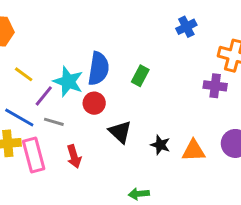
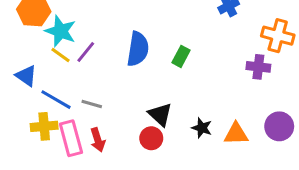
cyan star: (68, 82) -> (61, 31), moved
purple line: (44, 96) -> (86, 52), moved
red circle: (94, 103) -> (151, 138), moved
red arrow: (74, 156) -> (98, 140), moved

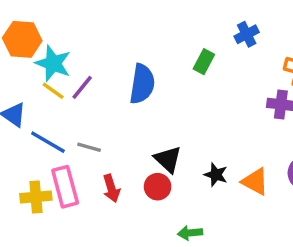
green rectangle: (181, 56) -> (204, 62), moved
yellow cross: (44, 126) -> (36, 197), moved
orange triangle: (236, 134) -> (255, 182), turned 30
red arrow: (98, 140) -> (111, 188), moved

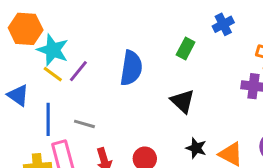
blue line: (48, 142) -> (48, 119), turned 60
black triangle: (168, 159) -> (183, 101), moved

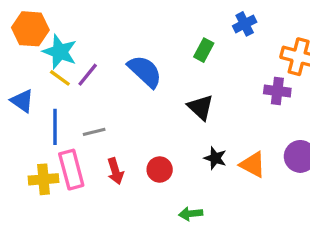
blue semicircle: (131, 68) -> (145, 71), turned -56
gray line: (84, 124) -> (94, 132), turned -30

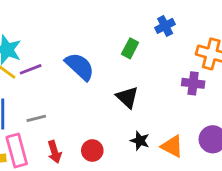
purple line: (88, 75) -> (31, 69), turned 30

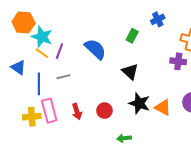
purple line: (31, 69) -> (59, 51), turned -49
gray line: (36, 118) -> (64, 77), moved
black star: (140, 141) -> (139, 103), size x1.5

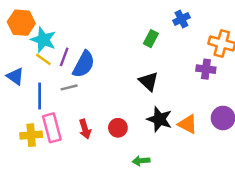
blue semicircle: (95, 49) -> (84, 64), moved, turned 75

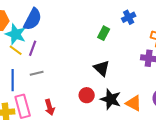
blue semicircle: (84, 64) -> (33, 19), moved
red circle: (118, 128) -> (87, 95), moved

